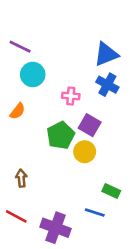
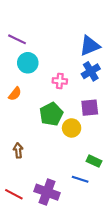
blue cross: (107, 85) -> (91, 71), turned 30
purple square: (90, 125) -> (90, 108), moved, turned -36
red line: (16, 216) -> (14, 194), moved

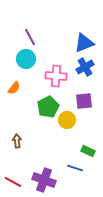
purple line: (17, 39) -> (30, 37), moved, turned 36
pink cross: (60, 81) -> (56, 76), size x1.5

